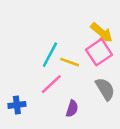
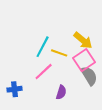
yellow arrow: (101, 33) -> (83, 40), moved
pink square: (99, 52) -> (84, 60), moved

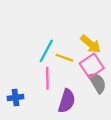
pink line: (44, 72) -> (47, 78), turned -48
purple semicircle: (61, 92) -> (67, 101), size x1.5

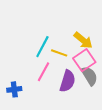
pink line: (47, 78) -> (44, 72), turned 30
purple semicircle: (67, 101) -> (68, 81), moved

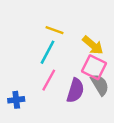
yellow line: (59, 53) -> (54, 30), moved
pink square: (84, 60) -> (94, 67), turned -30

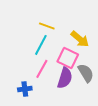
pink square: (94, 67) -> (68, 58), moved
blue cross: (16, 100) -> (25, 89), moved

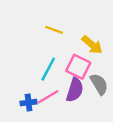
cyan line: (41, 45) -> (48, 69), moved
pink line: (42, 69) -> (48, 97), moved, turned 30

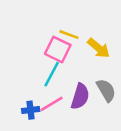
yellow line: (54, 30) -> (69, 35), moved
pink square: (78, 67) -> (58, 49), moved

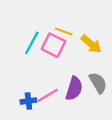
cyan line: (52, 74) -> (32, 43), moved

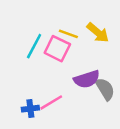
yellow arrow: (91, 44) -> (98, 33), moved
purple semicircle: (74, 88) -> (87, 79), moved, turned 55

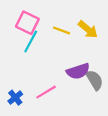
pink square: (57, 49) -> (27, 23), moved
blue cross: (30, 109) -> (15, 98), moved, turned -32

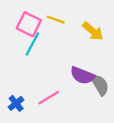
yellow line: (62, 30) -> (56, 20), moved
purple semicircle: (78, 71) -> (82, 75), turned 40

